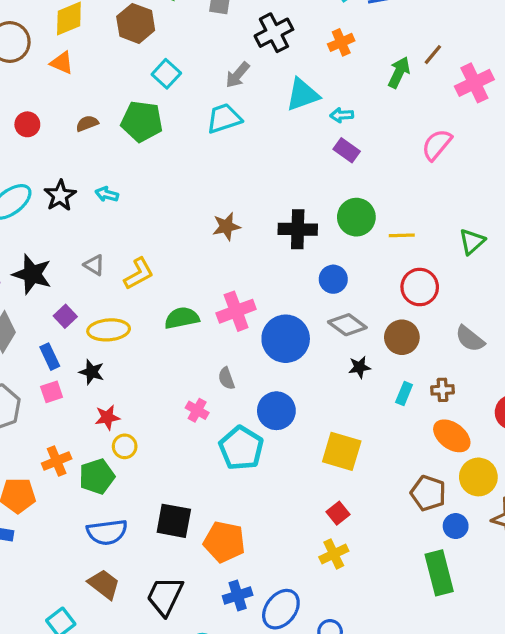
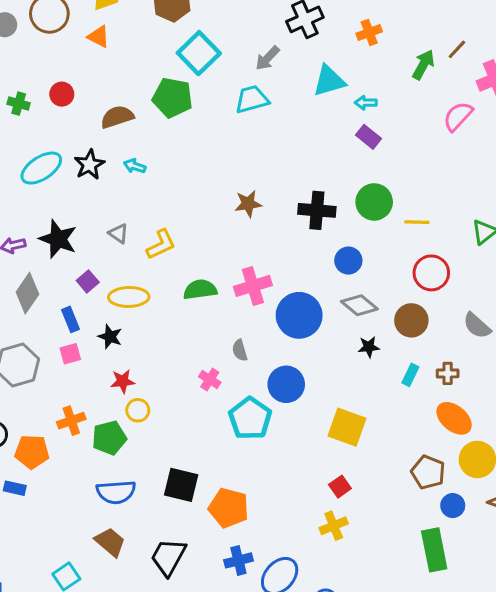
cyan square: (166, 74) -> (199, 53), size x1.5
brown semicircle: (87, 123) -> (117, 117), moved, size x1.5
pink semicircle: (437, 145) -> (458, 116), moved

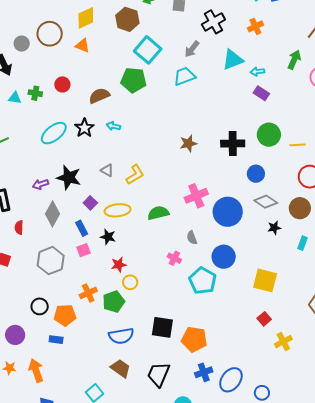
green arrow: (423, 65) -> (294, 60), moved
green semicircle: (200, 290) -> (158, 213), moved
yellow cross: (334, 526) -> (283, 342), moved

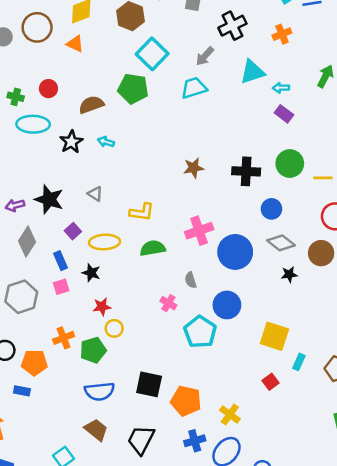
cyan ellipse: (54, 133) -> (33, 124), moved, turned 36
yellow L-shape: (135, 175) -> (142, 212), moved, turned 35
cyan rectangle: (303, 243) -> (299, 362), moved
yellow cross: (283, 342) -> (230, 414), moved, turned -30

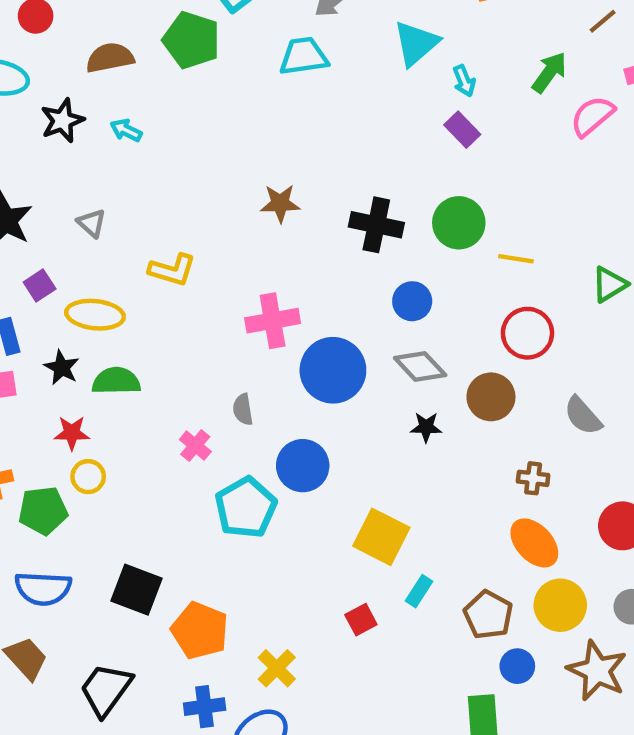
cyan triangle: (252, 72) -> (416, 43), turned -32
cyan arrow: (281, 88) -> (464, 81), turned -119
green semicircle: (153, 248) -> (116, 381), moved

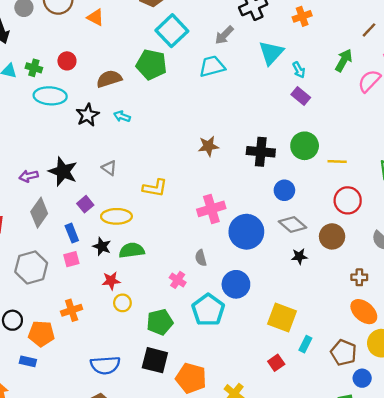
green pentagon: (43, 511) -> (160, 322), moved

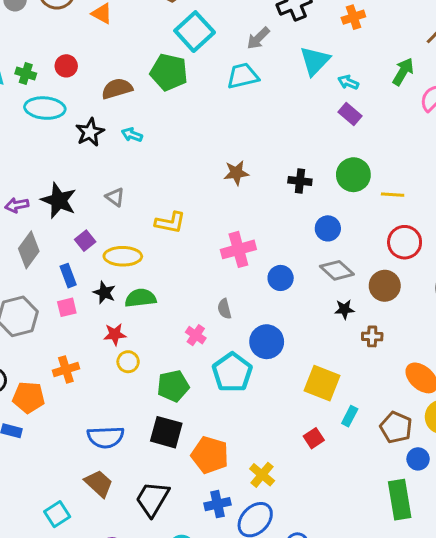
cyan arrow: (299, 70) -> (348, 82), turned 140
black cross: (261, 152) -> (300, 181), size x0.7
blue circle: (246, 232) -> (281, 278), size x0.6
brown cross: (359, 277) -> (372, 336), moved

